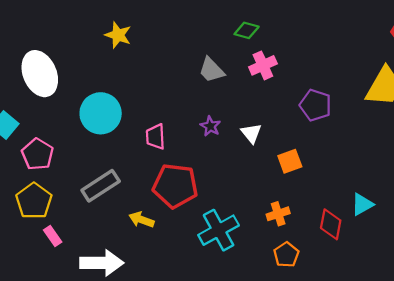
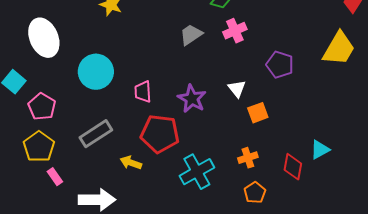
gray trapezoid: (212, 70) -> (191, 35), turned 100
purple star: (210, 126) -> (192, 99), moved, size x1.6
white triangle: (251, 133) -> (237, 89), moved

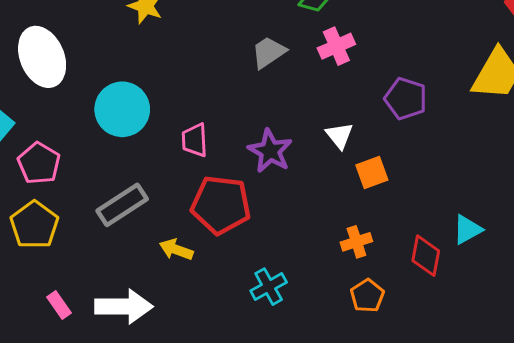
cyan cross: (197, 172) -> (269, 287), moved, size x0.7
pink rectangle: (55, 177) -> (59, 305), moved

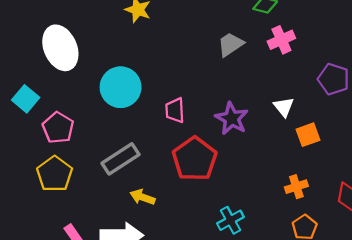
red pentagon: (221, 205) -> (195, 159), turned 30
yellow arrow: (176, 250) -> (143, 197), moved

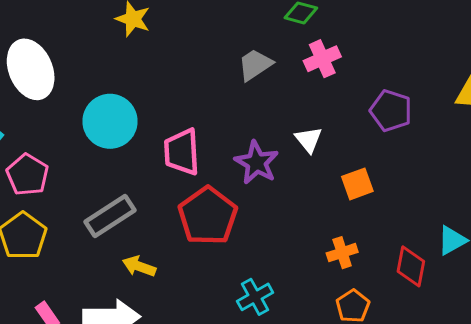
white triangle: (284, 107) -> (309, 140), moved
pink trapezoid: (175, 110) -> (182, 152), size x1.4

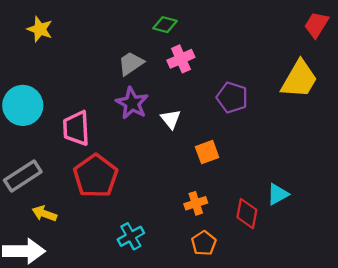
purple star: (257, 163) -> (132, 103), moved

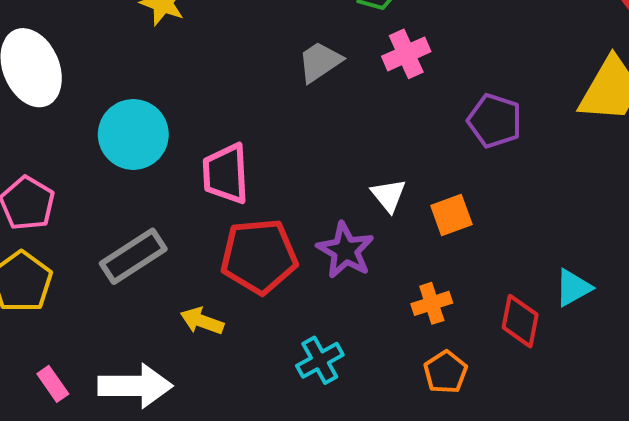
purple star: (132, 103) -> (345, 250), moved
white triangle: (171, 119) -> (389, 195), moved
red pentagon: (96, 176) -> (259, 256), turned 30
yellow arrow: (44, 214) -> (202, 321), moved

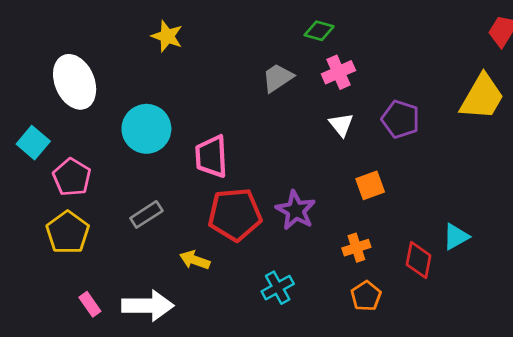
white triangle: (389, 195) -> (341, 125), moved
gray rectangle: (133, 256) -> (146, 214), size x0.7

